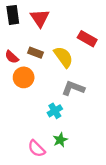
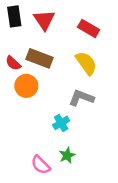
red rectangle: (87, 39) -> (89, 28), moved
brown rectangle: (35, 53) -> (39, 58), size x1.5
yellow semicircle: (63, 57) -> (86, 63), moved

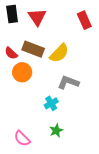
red rectangle: (89, 28) -> (84, 20), moved, turned 36
yellow semicircle: (86, 63) -> (59, 53), moved, turned 80
pink semicircle: (41, 165) -> (22, 139), moved

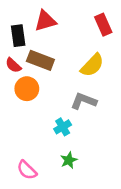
black rectangle: (12, 14) -> (18, 36), moved
red triangle: (37, 17) -> (45, 21), turned 48
yellow semicircle: (59, 53) -> (92, 65), moved

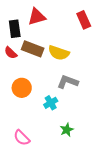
yellow semicircle: (92, 65) -> (59, 53), moved, turned 65
orange circle: (27, 89) -> (22, 88), moved
green star: (69, 160) -> (67, 130), moved

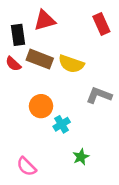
gray L-shape: (68, 82) -> (99, 95), moved
orange circle: (22, 88) -> (41, 106), moved

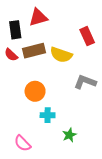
red rectangle: (101, 24) -> (87, 36), moved
brown rectangle: (40, 59) -> (34, 51), turned -35
cyan cross: (62, 124) -> (48, 115), moved, turned 32

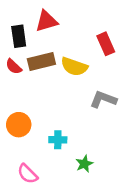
orange circle: (35, 91) -> (19, 125), moved

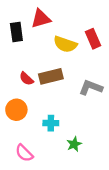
brown rectangle: (41, 62) -> (51, 76), moved
red semicircle: (14, 67) -> (26, 79), moved
yellow semicircle: (74, 67) -> (65, 44), moved

